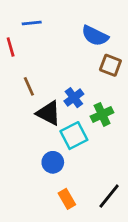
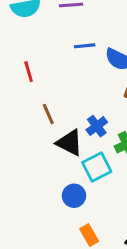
blue line: (32, 23) -> (85, 46), moved

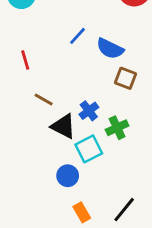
blue line: (85, 46) -> (78, 36), turned -42
brown line: (48, 114) -> (44, 99), turned -36

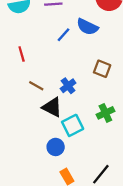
blue semicircle: (110, 49) -> (87, 27), moved
blue cross: (89, 111) -> (68, 86), moved
green cross: (117, 128) -> (105, 113), moved

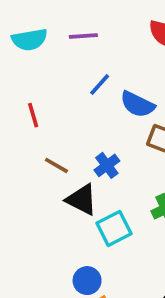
blue semicircle: (87, 27) -> (137, 104), moved
blue circle: (56, 147) -> (87, 281), moved

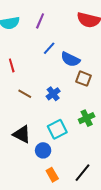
purple line: (83, 36) -> (40, 21), turned -63
black triangle: (82, 200) -> (22, 134), moved
blue circle: (87, 281) -> (43, 150), moved

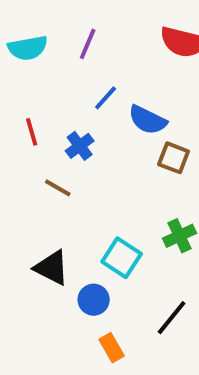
blue cross: (53, 94) -> (80, 146), moved
cyan square: (57, 129) -> (122, 258), turned -30
black line: (83, 173) -> (172, 318), moved

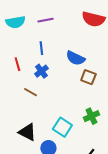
purple line: (88, 44) -> (45, 20), turned 56
blue line: (106, 98) -> (41, 48), moved, turned -48

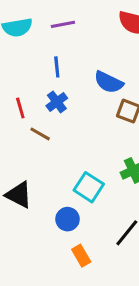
red line: (17, 64) -> (20, 108), moved
black triangle: (27, 132) -> (19, 195), moved

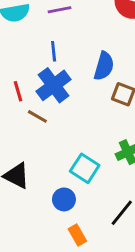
blue semicircle: (109, 82) -> (104, 66), turned -100
blue cross: (57, 102) -> (54, 85), size x1.6

